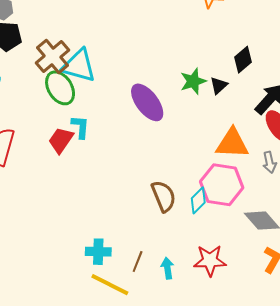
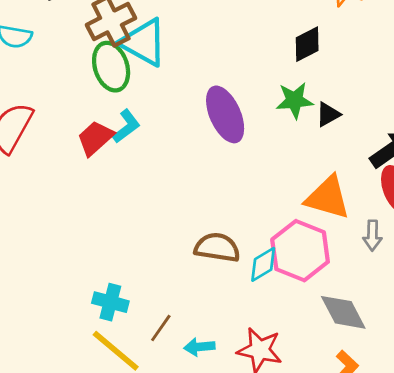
black diamond: (243, 60) -> (307, 44), moved
cyan L-shape: (80, 127) -> (126, 126), turned 35
brown semicircle: (164, 196) -> (217, 247), turned -72
cyan arrow: (167, 268) -> (199, 347), turned -100

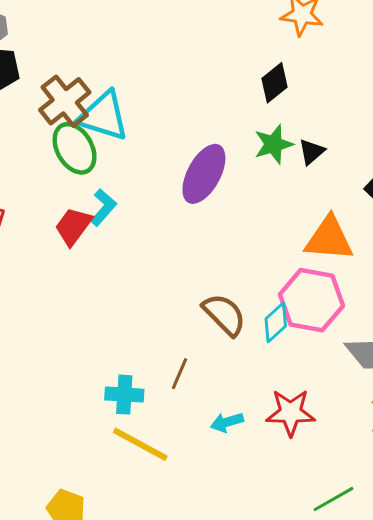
purple ellipse: (225, 114) -> (204, 174), turned 64
brown semicircle: (217, 247) -> (224, 315), turned 48
brown line: (161, 328) -> (180, 374), moved

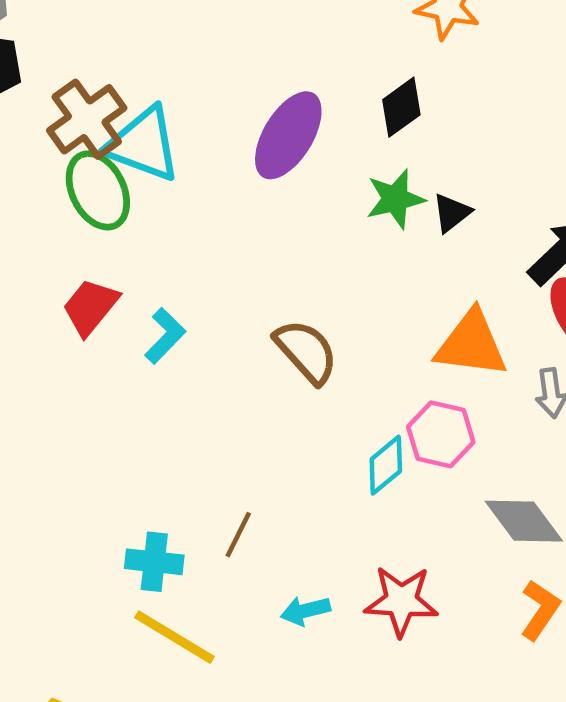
purple ellipse: (204, 174) -> (288, 135), moved
cyan L-shape: (103, 207) -> (165, 336), moved
pink hexagon: (311, 300) -> (441, 434), size x0.7
brown semicircle: (224, 315) -> (306, 351), moved

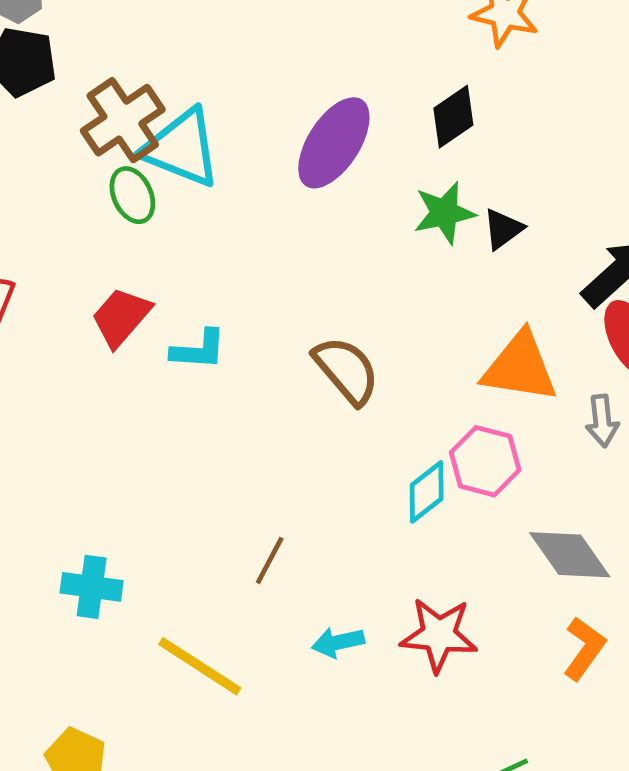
green ellipse: (98, 190) -> (132, 195), size x0.7
cyan L-shape: (165, 336) -> (199, 350), turned 48
cyan cross: (154, 562) -> (92, 587), moved

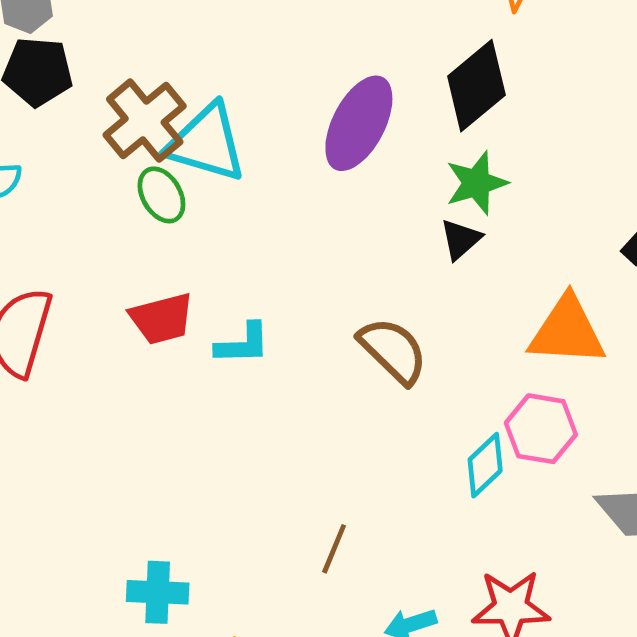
black diamond: (453, 117) -> (476, 86), size x1.4
black triangle: (503, 229) -> (461, 239), moved
red trapezoid: (121, 317) -> (162, 319), turned -140

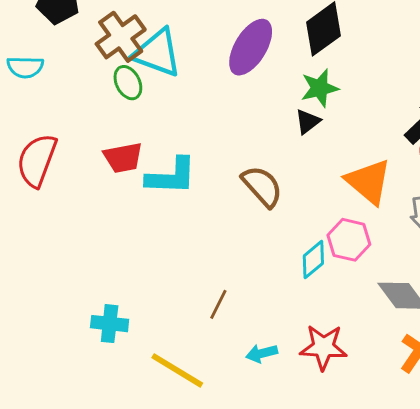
orange triangle: (567, 331) -> (369, 182), turned 33
cyan L-shape: (243, 344) -> (171, 176), size x1.5

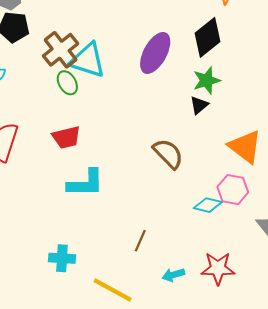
cyan L-shape: (171, 176) -> (86, 183), moved
cyan diamond: (313, 260) -> (208, 205), turned 56

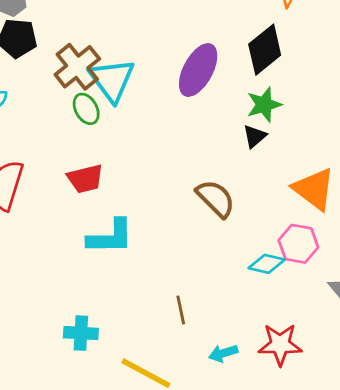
cyan triangle: (88, 60) -> (112, 80), turned 36
brown line: (140, 241) -> (181, 310), turned -35

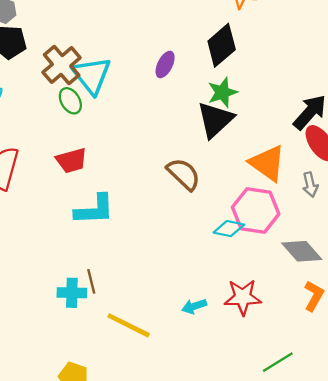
purple ellipse: (198, 70) -> (165, 65), size x0.6
black triangle: (255, 136) -> (215, 120), size x1.8
pink hexagon: (298, 244) -> (256, 211), size x1.4
brown line: (181, 310) -> (91, 281), moved

